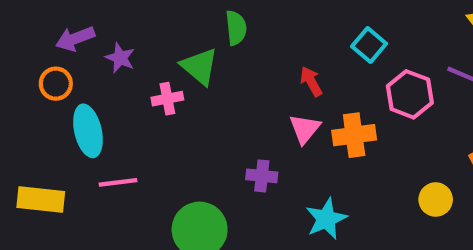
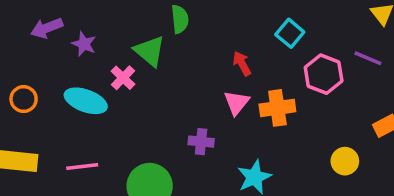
orange circle: (56, 84) -> (24, 99), moved
pink cross: (167, 99) -> (123, 78), turned -35
cyan ellipse: (88, 131) -> (86, 101), moved, turned -57
pink line: (118, 182) -> (82, 166), moved

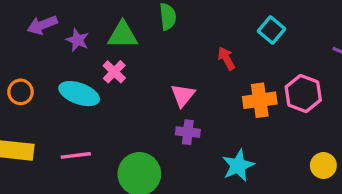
green triangle: (150, 51) -> (123, 35), moved, turned -40
pink hexagon: (324, 74) -> (303, 94), moved
pink triangle: (237, 103) -> (183, 95), moved
yellow circle: (345, 161) -> (323, 166), moved

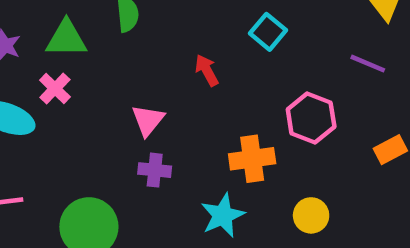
orange cross: (260, 100) -> (252, 159), moved
yellow circle: (323, 166) -> (311, 215), moved

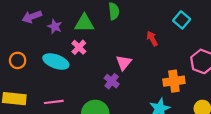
purple cross: (155, 170) -> (112, 81), moved, turned 32

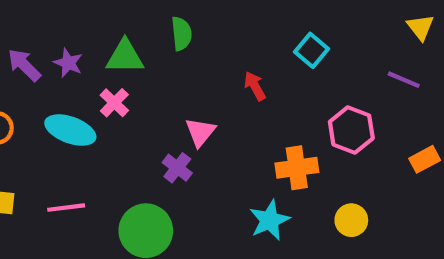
purple arrow: (32, 17) -> (24, 65), moved, turned 66

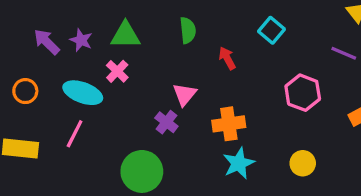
green semicircle: (181, 34) -> (188, 30), moved
orange cross: (297, 168) -> (229, 124), moved
pink line: (66, 208) -> (75, 134), moved, turned -56

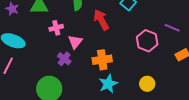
purple line: (344, 53) -> (172, 28), moved
red arrow: (227, 58) -> (101, 20), size x1.5
pink cross: (117, 71) -> (56, 28), moved, turned 32

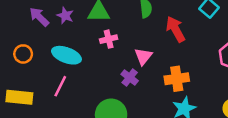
pink cross: (56, 28) -> (109, 39), moved

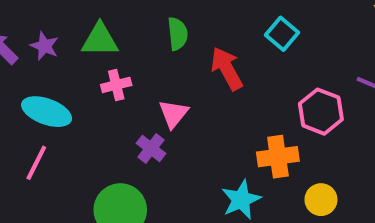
orange cross: (177, 79) -> (278, 157), moved

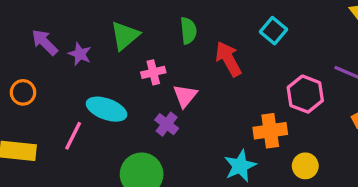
green triangle: (100, 40) -> (125, 36), turned -40
purple star: (44, 46) -> (80, 54), moved
pink cross: (116, 85) -> (153, 72), moved
cyan ellipse: (47, 112) -> (107, 109), moved

